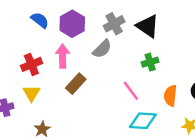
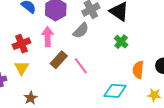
green cross: (150, 62) -> (121, 42), turned -32
pink line: (131, 91) -> (81, 66), moved

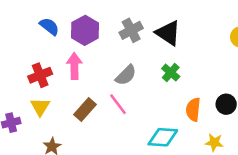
gray semicircle: (81, 31) -> (126, 75), moved
brown rectangle: (59, 60) -> (85, 109), moved

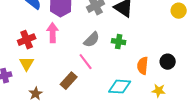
green cross: (171, 73) -> (119, 42), moved, turned -32
brown rectangle: (85, 109) -> (69, 81), moved

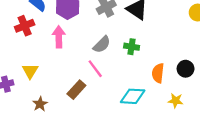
red cross: (27, 40) -> (25, 26), moved

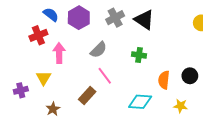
pink arrow: (59, 37) -> (59, 53), moved
gray semicircle: (102, 44) -> (99, 50), moved

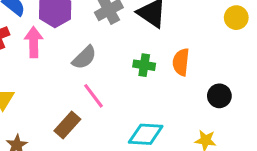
pink arrow: (59, 53) -> (34, 42), moved
orange semicircle: (164, 80) -> (181, 62), moved

